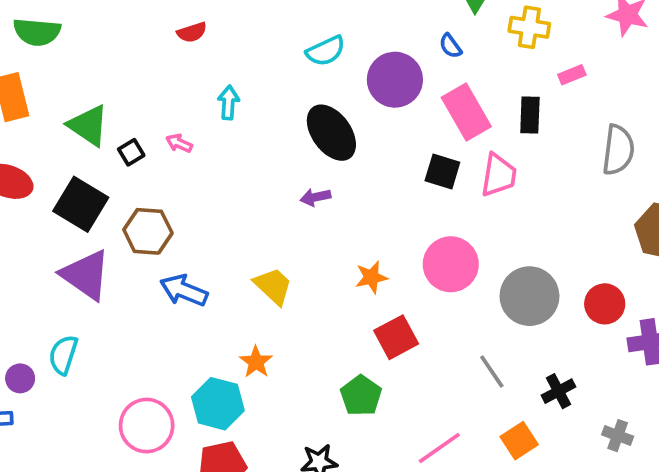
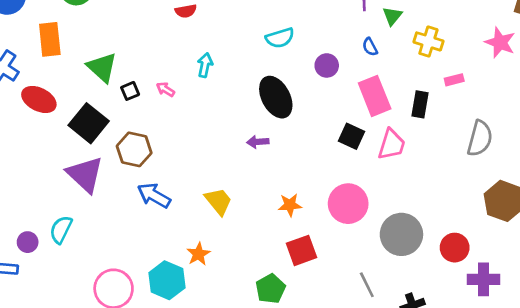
purple circle: (395, 80) -> (327, 65), size x0.6

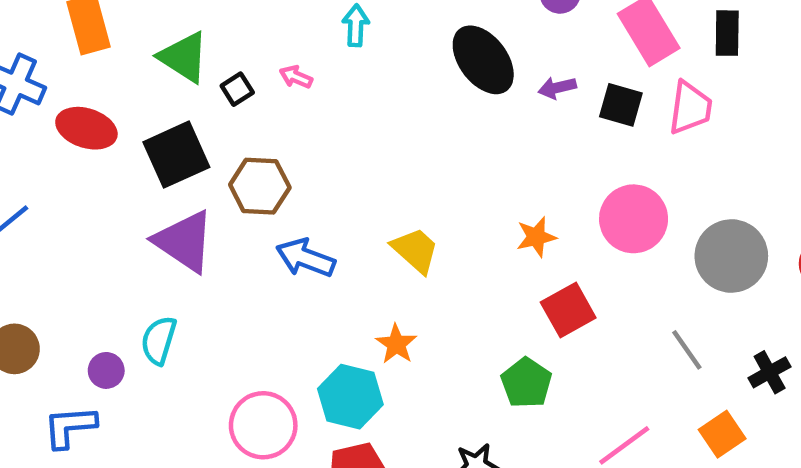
black square: (89, 123) -> (176, 155), turned 36
purple arrow: (258, 142) -> (557, 88), moved

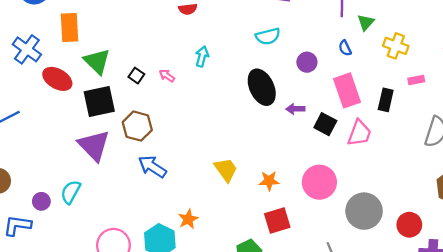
green triangle: (184, 57) -> (97, 61), moved
black square: (237, 89) -> (136, 76), turned -35
yellow trapezoid: (415, 250) -> (226, 170), moved

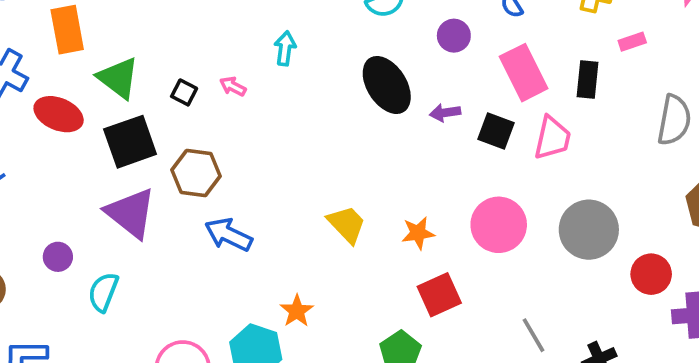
purple circle: (41, 201) -> (58, 257), moved
gray circle: (364, 211) -> (589, 230), moved

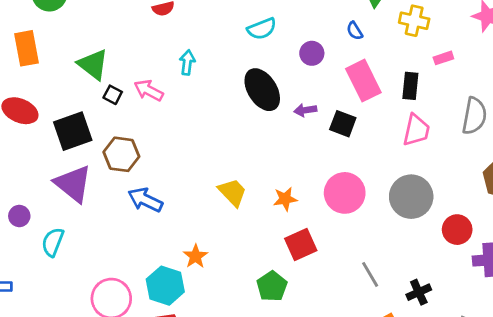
green triangle: (118, 78) -> (93, 64), moved
pink arrow: (233, 86) -> (149, 90), size x1.5
pink trapezoid: (552, 138) -> (416, 130), moved

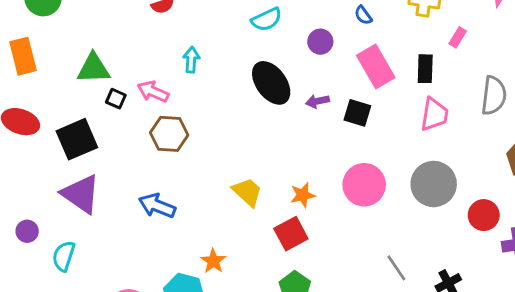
pink rectangle: (443, 58) -> (458, 37), turned -36
green triangle: (93, 64) -> (93, 68), turned -36
brown hexagon: (121, 154) -> (169, 134), moved
red square: (301, 245) -> (291, 234), moved

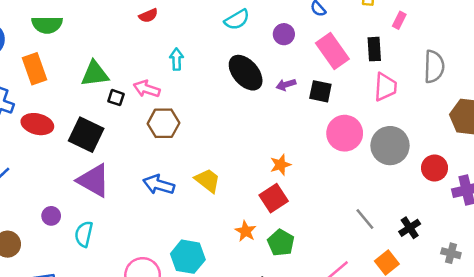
black square: (77, 139) -> (86, 135), turned -36
pink circle: (364, 185) -> (345, 133), moved
yellow trapezoid: (247, 192) -> (208, 180), moved
orange star: (213, 261) -> (246, 231), moved

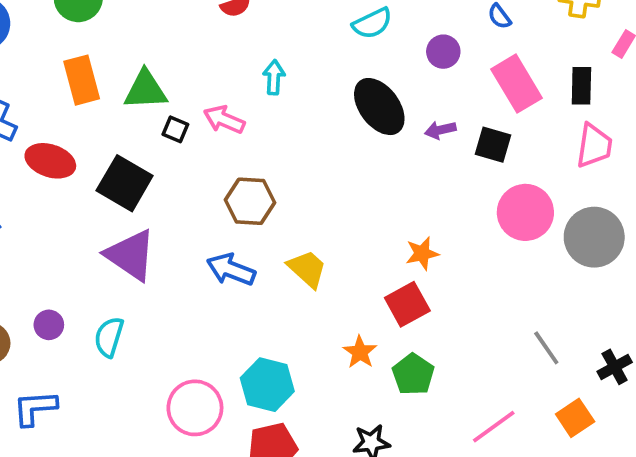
orange rectangle: (34, 69) -> (82, 80), moved
brown hexagon: (163, 123) -> (250, 201), moved
purple circle: (51, 216) -> (49, 325), moved

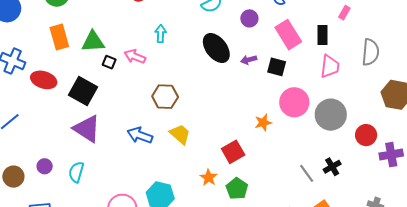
brown hexagon: (250, 201) -> (165, 97), moved
orange star: (422, 253) -> (263, 123), moved
black cross: (615, 367) -> (332, 167), moved

